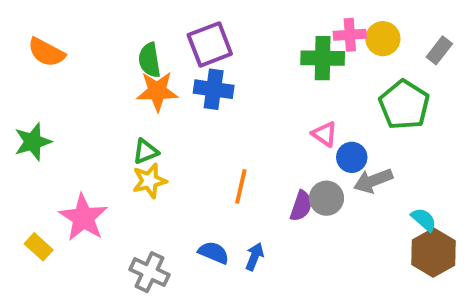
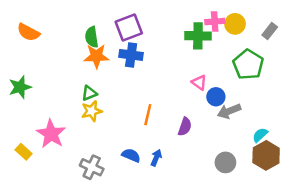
gray circle: (326, 198) -> (225, 162), moved
cyan semicircle: (424, 220) -> (260, 135), turned -84

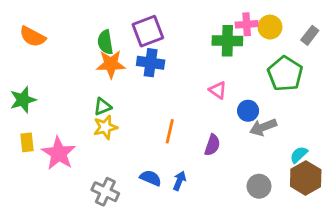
pink triangle: (199, 82) -> (218, 90), moved
yellow rectangle: (24, 152) -> (27, 142), moved, turned 42

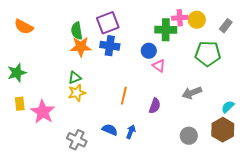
green pentagon: (285, 74) -> (208, 54), turned -30
blue circle: (248, 111) -> (149, 51), moved
cyan semicircle: (299, 155) -> (228, 107), moved

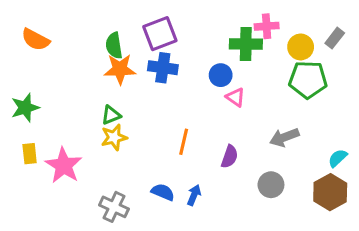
yellow circle: (197, 20) -> (301, 47), moved
gray circle: (189, 136) -> (271, 185), moved

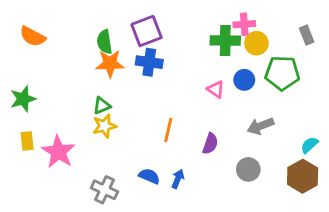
gray rectangle: (335, 38) -> (307, 35), turned -60
yellow circle: (301, 47) -> (256, 43), moved
blue circle: (221, 75) -> (244, 80), moved

